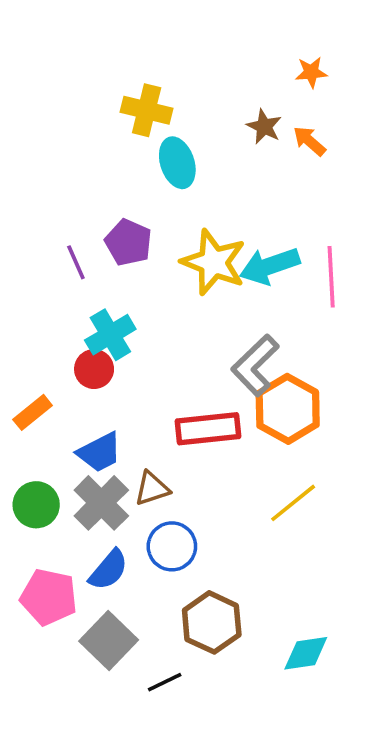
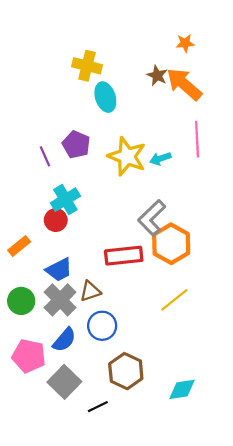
orange arrow: (309, 141) -> (184, 84), size x1.8
cyan arrow: (270, 266) -> (160, 159), size x0.6
pink line: (331, 277) -> (197, 139), moved

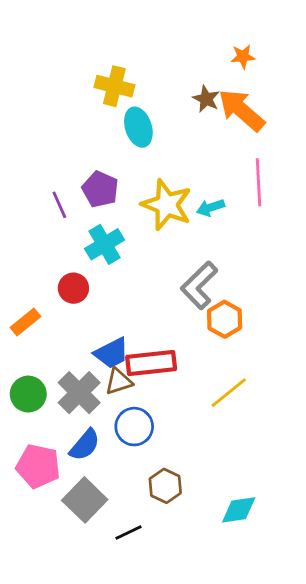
cyan cross: (65, 200) -> (105, 244), moved
orange hexagon: (171, 244) -> (225, 319), size x0.7
red rectangle: (124, 256) -> (151, 363), moved
blue trapezoid: (59, 270) -> (112, 353), moved
brown hexagon: (126, 371) -> (165, 486), size x0.7

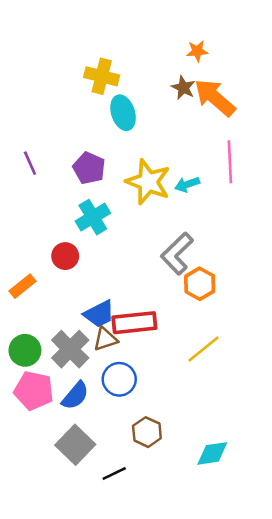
orange star: (243, 56) -> (197, 51), moved
purple line: (59, 205) -> (30, 163), moved
pink pentagon: (38, 466) -> (34, 391), moved

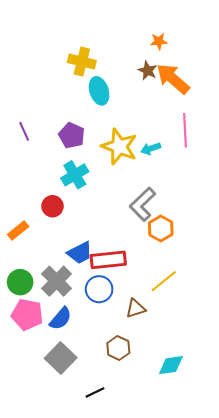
brown triangle: (105, 339) -> (135, 308), moved
blue circle: (119, 379) -> (99, 289), moved
black line: (114, 474) -> (95, 392), moved

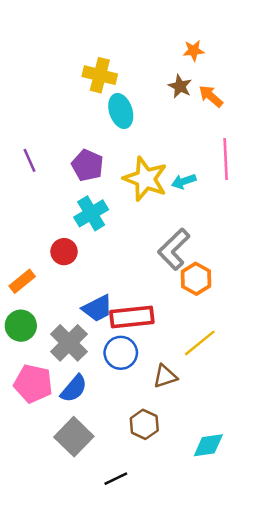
orange arrow: (173, 79) -> (211, 96), size x0.6
green circle: (20, 282) -> (21, 326), moved

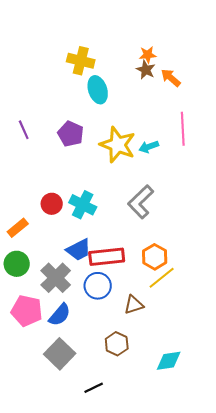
orange star: (194, 51) -> (148, 55), moved
cyan cross: (91, 213) -> (83, 205), moved, turned -32
orange hexagon: (196, 279) -> (155, 257), moved

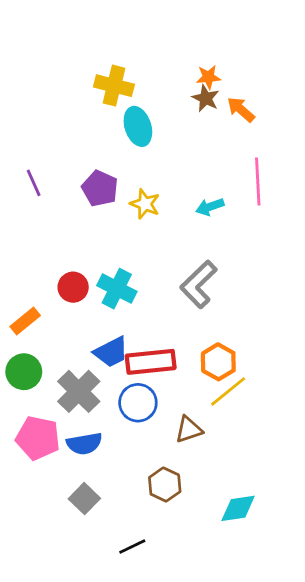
yellow star: (118, 145) -> (145, 204), moved, size x0.6
blue semicircle: (60, 315) -> (84, 444), turned 40
gray square: (60, 354) -> (84, 499), size x0.7

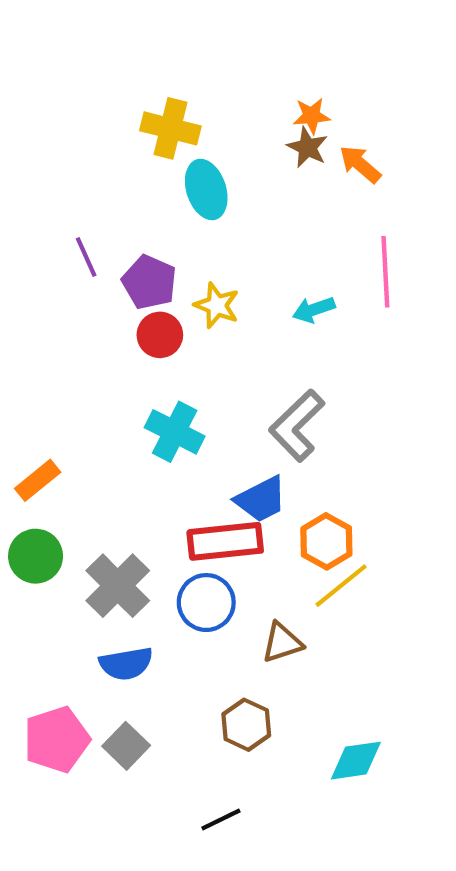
purple line: (34, 183) -> (86, 257), moved
red circle: (73, 287) -> (160, 335), moved
blue trapezoid: (111, 352) -> (261, 499), moved
pink pentagon: (38, 438) -> (57, 739), moved, turned -30
black line: (132, 547) -> (221, 820), moved

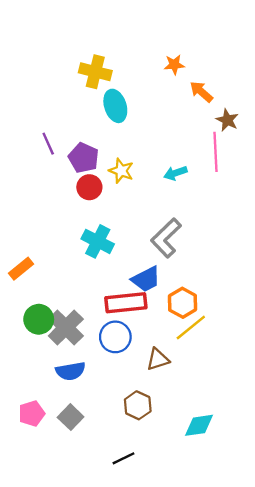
brown star: (307, 147) -> (227, 120), moved
green circle: (36, 556) -> (39, 319), moved
pink pentagon: (57, 739) -> (32, 414), size x0.7

